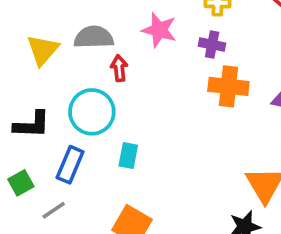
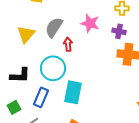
gray semicircle: (94, 37) -> (54, 27), turned -55
cyan rectangle: (128, 156) -> (73, 92), size x1.6

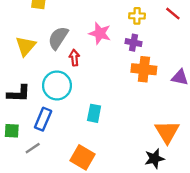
cyan rectangle: (73, 92) -> (94, 113), moved, size x0.7
green square: (14, 107) -> (12, 131), turned 32

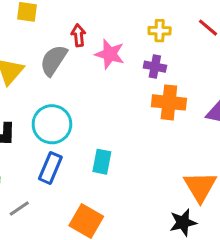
red arrow: (74, 58) -> (78, 35), moved
blue rectangle: (43, 119) -> (50, 168), moved

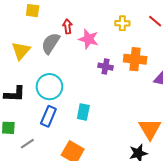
purple cross: (155, 67) -> (105, 67), moved
orange cross: (169, 102) -> (135, 59), moved

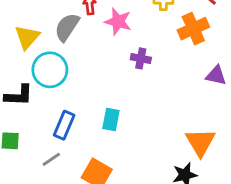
orange cross: (135, 59) -> (193, 29), moved, turned -30
cyan circle: (49, 87) -> (50, 70), moved
gray line: (27, 144) -> (51, 159), moved

